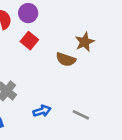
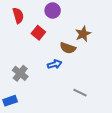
purple circle: (28, 13) -> (53, 10), moved
blue arrow: (42, 111) -> (55, 64), moved

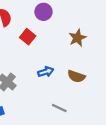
brown semicircle: (68, 48) -> (76, 76), moved
gray line: (80, 93) -> (59, 108), moved

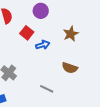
blue arrow: (46, 72) -> (43, 45), moved
gray line: (59, 108) -> (47, 89), moved

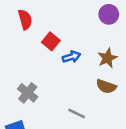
purple circle: (41, 11) -> (109, 14), moved
brown star: (71, 34) -> (107, 58), moved

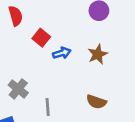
brown semicircle: (106, 86) -> (96, 102), moved
gray line: (77, 113) -> (48, 107), moved, turned 60

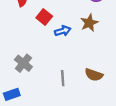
brown star: (98, 54) -> (89, 23), moved
gray line: (48, 107) -> (63, 78), moved

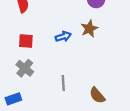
red square: (44, 17) -> (26, 41), moved, turned -35
brown semicircle: (94, 75) -> (97, 95), moved, turned 30

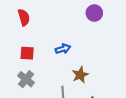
brown star: (89, 29) -> (80, 75), moved

